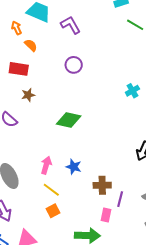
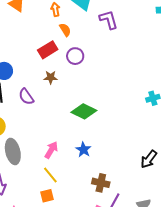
purple circle: (74, 65) -> (75, 56), moved
red rectangle: (19, 69) -> (48, 50), turned -54
blue star: (74, 167) -> (83, 150), moved

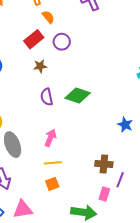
purple semicircle: (26, 97) -> (47, 97), moved, turned 30
blue star: (83, 150) -> (125, 125), moved
yellow line: (50, 175) -> (53, 163), turned -48

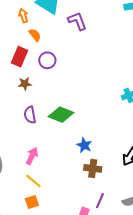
red rectangle: (34, 39) -> (19, 57), turned -30
blue star: (125, 125) -> (84, 145), moved
yellow line: (53, 163) -> (33, 181), turned 42
brown cross: (104, 164) -> (93, 168), moved

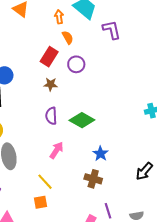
pink arrow: (32, 156) -> (56, 150), moved
brown cross: (93, 168) -> (93, 179), moved
purple line: (100, 201) -> (108, 211), turned -49

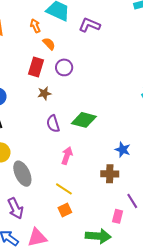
purple L-shape: (112, 30) -> (89, 25), turned -40
blue star: (101, 154) -> (123, 150), moved

